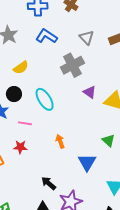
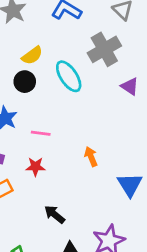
black circle: (14, 94) -> (25, 82), moved
cyan ellipse: (45, 99) -> (69, 76), moved
black arrow: (49, 183) -> (55, 214), moved

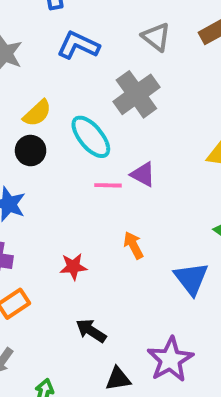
purple triangle: (130, 86) -> (143, 174), moved
pink line: (41, 133) -> (108, 185), moved
red star: (35, 167) -> (73, 267), moved

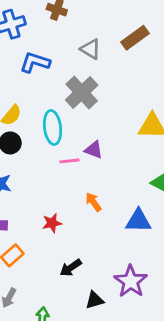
cyan ellipse: (91, 137) -> (53, 128), turned 40
blue triangle: (191, 279) -> (138, 221), turned -44
black arrow: (91, 331) -> (71, 268), turned -60

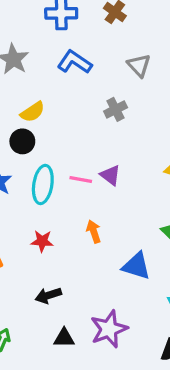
gray cross: (82, 92) -> (116, 109), size x0.6
cyan ellipse: (53, 128) -> (43, 185), moved

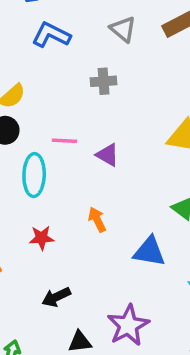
gray cross: (116, 109) -> (104, 81), turned 30
pink line: (81, 180) -> (64, 141), moved

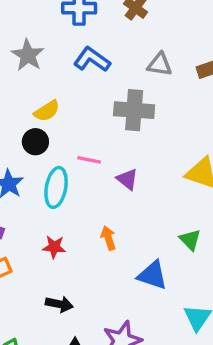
gray triangle: (123, 29) -> (160, 64), turned -40
gray cross: (104, 81) -> (134, 110), size x1.6
black arrow: (56, 297) -> (59, 304), turned -152

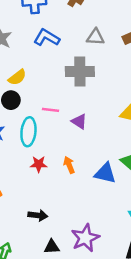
red star: (54, 247) -> (39, 164), moved
blue triangle: (152, 275) -> (105, 173), moved

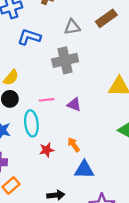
blue triangle: (105, 173) -> (84, 170), moved

